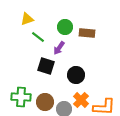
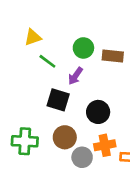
orange cross: (81, 100) -> (105, 145), turned 35
brown circle: (45, 102) -> (65, 137), moved

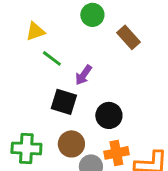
green circle: (83, 48) -> (92, 15), moved
brown rectangle: (113, 56) -> (128, 37), moved, turned 42

